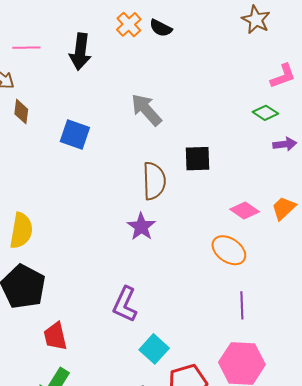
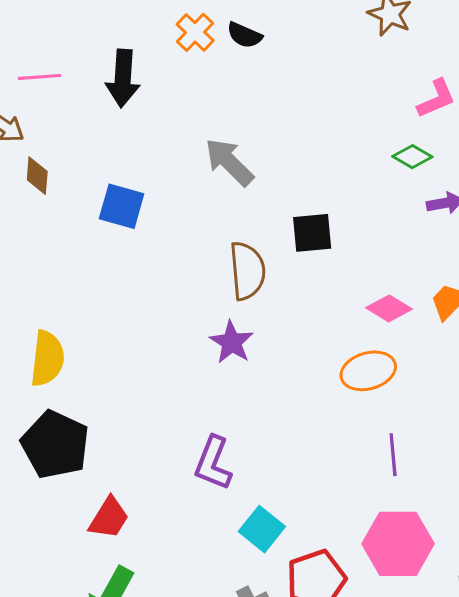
orange ellipse: (229, 250) -> (368, 371), turned -48
red trapezoid: (55, 336) -> (109, 518), turned -132

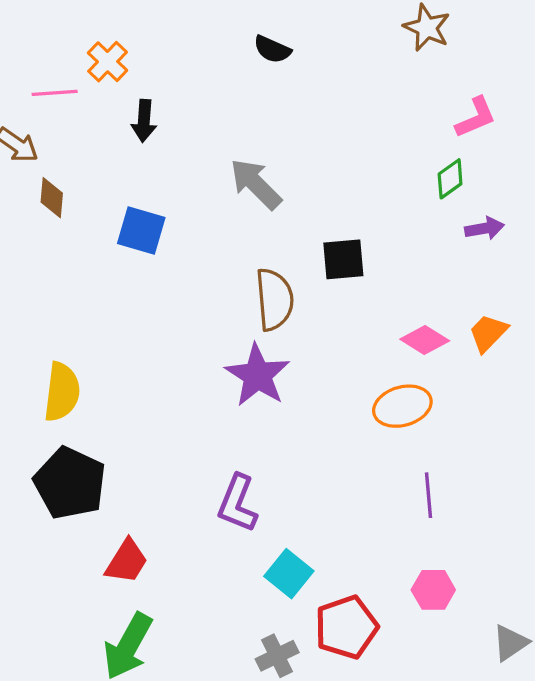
orange cross: (195, 32) -> (108, 62), moved
black arrow: (123, 78) -> (144, 121), moved, size x0.7
green diamond: (412, 157) -> (450, 179), turned -66
purple star: (232, 342) -> (257, 375), size x1.4
pink hexagon: (398, 544) -> (433, 590), size x0.6

